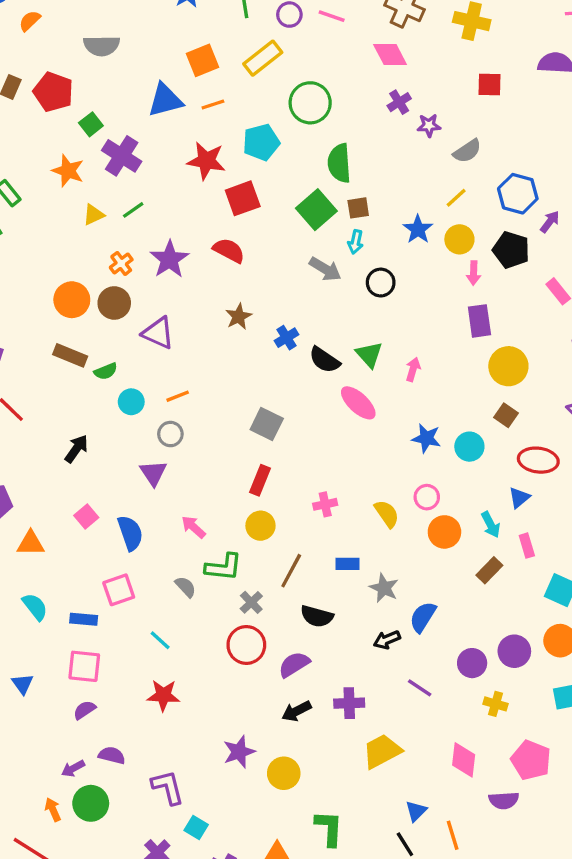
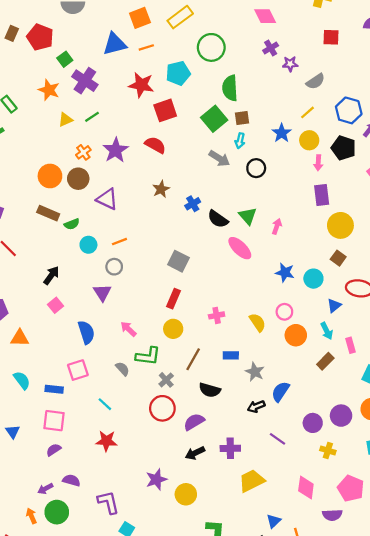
blue triangle: (519, 498) -> (334, 306), moved
pink square: (86, 516) -> (56, 305), moved

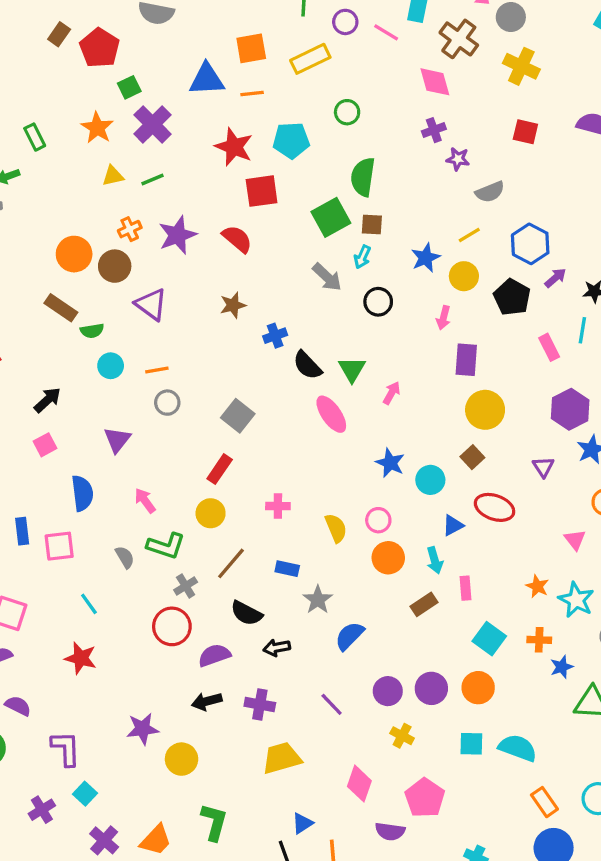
green circle: (211, 47) -> (347, 112), size x0.6
pink arrow: (318, 163) -> (443, 318), moved
gray circle: (114, 267) -> (167, 403), moved
blue rectangle: (54, 389) -> (22, 531), moved, turned 66
black arrow: (256, 406) -> (277, 648), moved

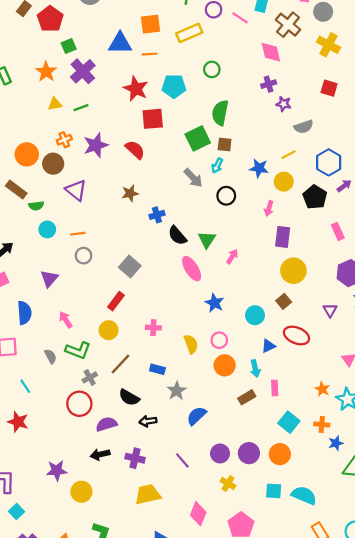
blue star: (426, 258) -> (259, 168), turned 30
blue star: (390, 463) -> (215, 303), moved

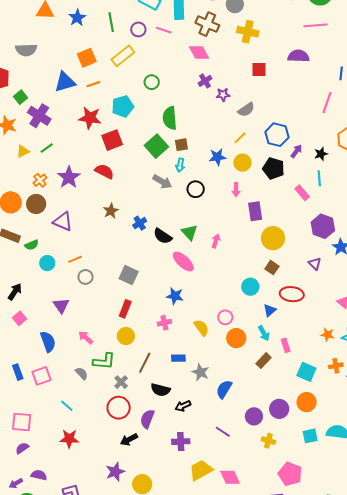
blue star: (215, 303) -> (175, 296), moved
purple semicircle: (106, 424) -> (147, 419), turned -36
black arrow: (100, 454) -> (129, 440), moved
pink diamond: (198, 514) -> (230, 477), moved, turned -30

